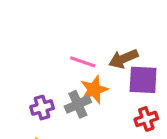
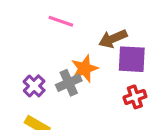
pink line: (83, 62) -> (61, 21), moved
purple cross: (42, 108) -> (34, 86), turned -30

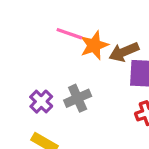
orange star: (85, 69) -> (94, 45), moved

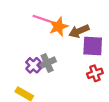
purple cross: (41, 102) -> (33, 65), moved

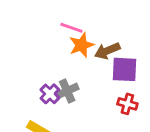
pink line: (41, 19) -> (71, 28), moved
red cross: (95, 73) -> (127, 104), turned 35

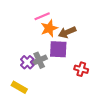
pink line: (71, 28) -> (42, 16), turned -42
purple square: (125, 69) -> (58, 49), moved

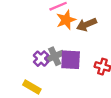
purple square: (58, 49) -> (71, 60), moved

